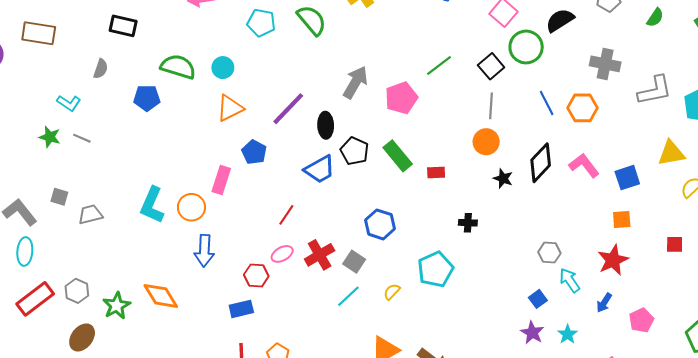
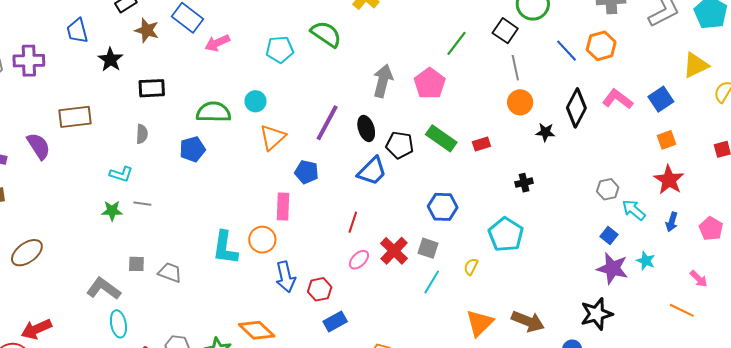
gray trapezoid: (90, 214) -> (170, 272), turned 50
red hexagon: (256, 275) -> (320, 289), moved
purple star: (532, 333) -> (612, 268), size x1.4

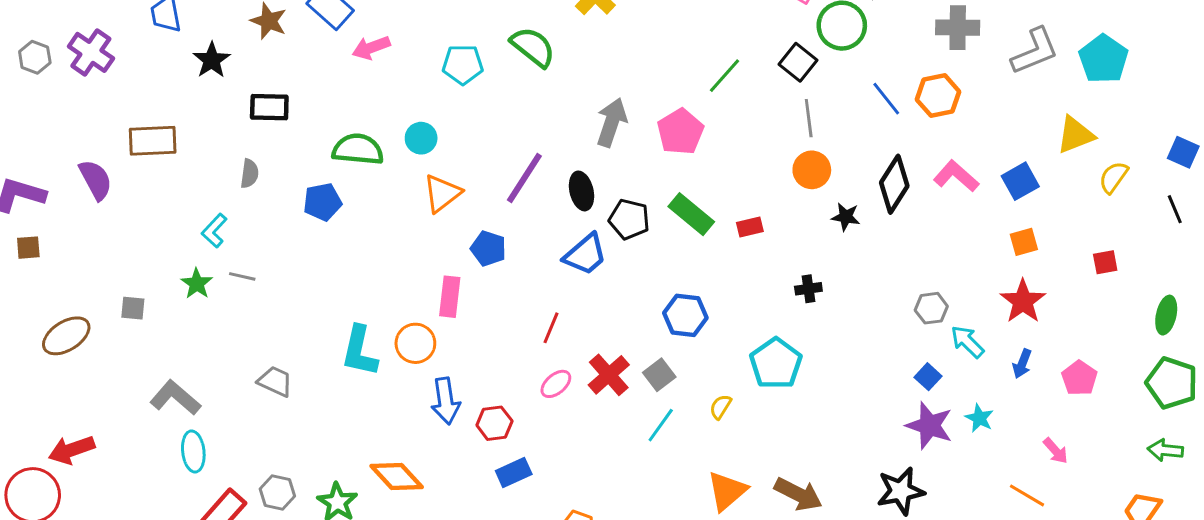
purple cross: (29, 61) -> (91, 52), turned 32
cyan L-shape: (121, 174) -> (214, 231), turned 110
green star: (112, 211) -> (197, 284), turned 30
gray square: (428, 248) -> (659, 375), turned 30
gray square: (136, 264) -> (133, 308), moved

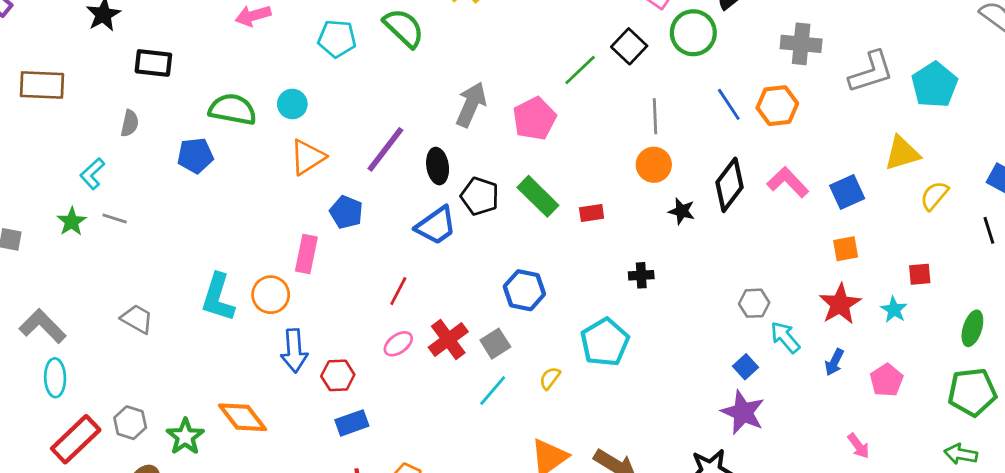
black square: (798, 62) -> (629, 46), moved
green pentagon: (1172, 383) -> (972, 392), turned -30
cyan star: (979, 418) -> (894, 310), moved

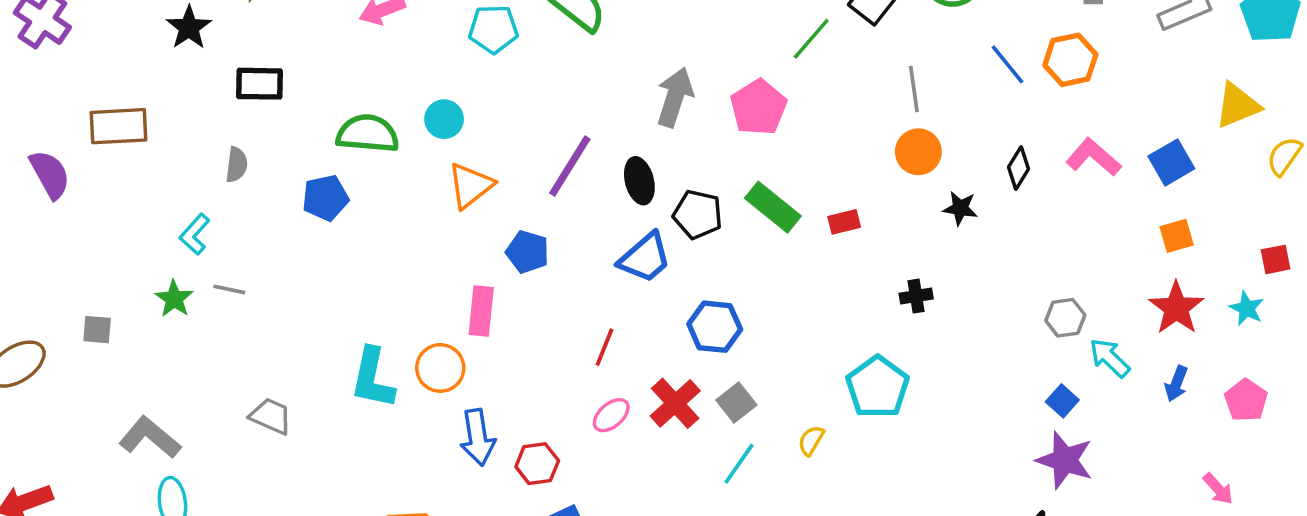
black diamond: (730, 185) -> (1019, 168), size x0.6
blue hexagon: (524, 290) -> (715, 327), moved

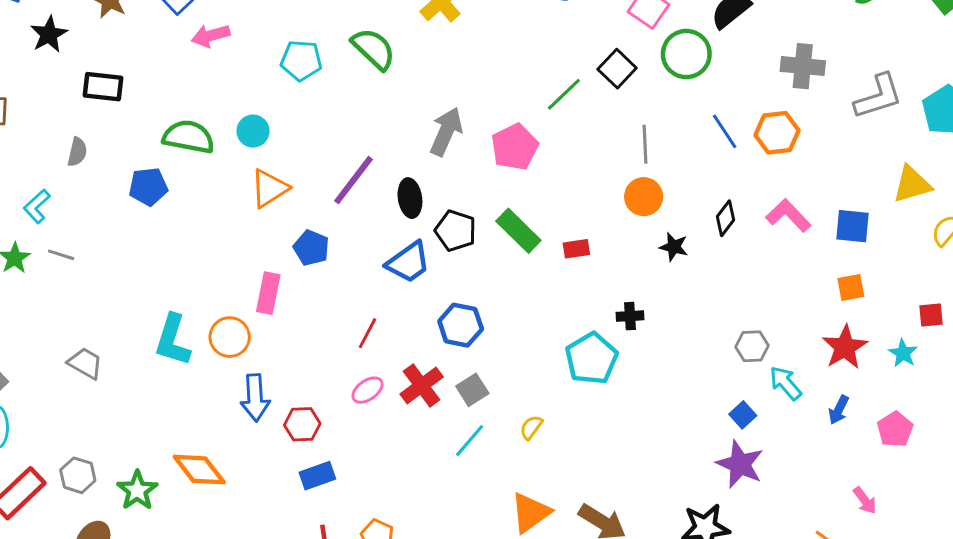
blue square: (1171, 162) -> (852, 226), turned 30
cyan pentagon: (878, 387) -> (591, 359), moved

